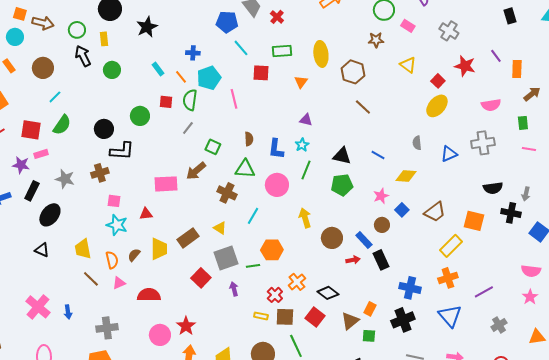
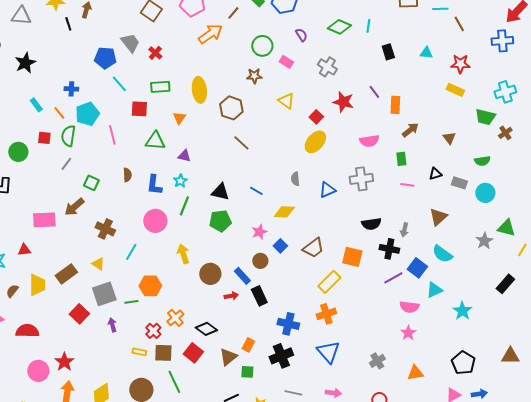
green triangle: (245, 169) -> (155, 141), moved
purple line: (484, 292) -> (393, 278), moved

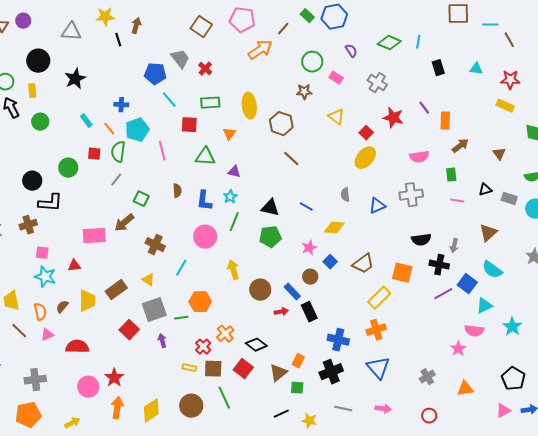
pink semicircle: (409, 307) -> (474, 331), moved

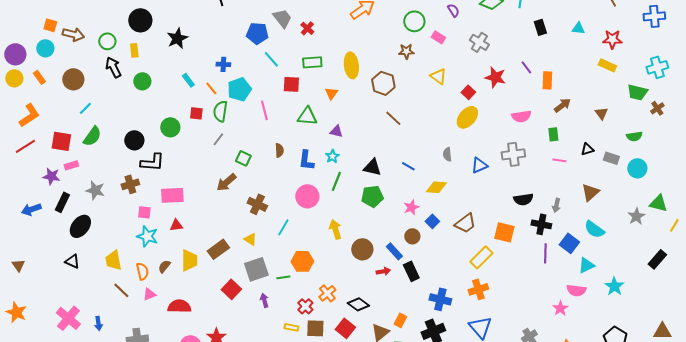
pink rectangle: (94, 236) -> (172, 195), moved
purple line: (443, 294) -> (545, 253), turned -60

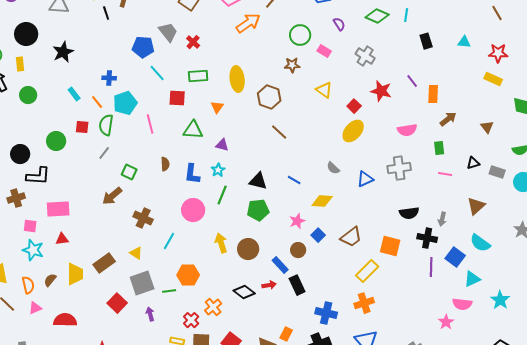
gray semicircle: (447, 154) -> (333, 168), turned -40
brown circle: (362, 249) -> (248, 249), moved
black diamond: (358, 304) -> (244, 292), moved

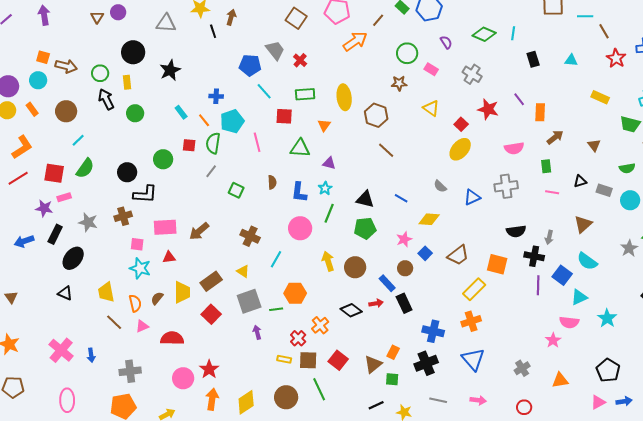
red star: (498, 53) -> (616, 58), moved, turned 30
brown arrow: (112, 196) -> (199, 231), moved
red square: (117, 303) -> (211, 314), moved

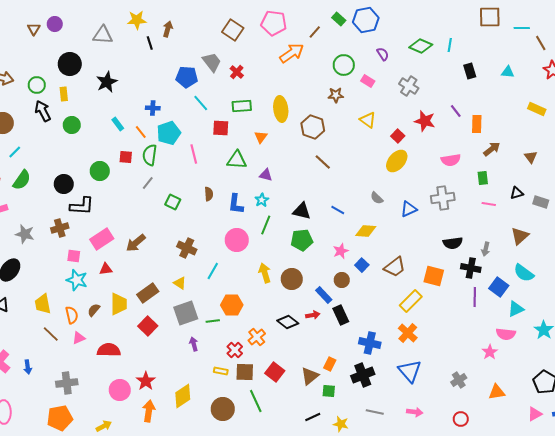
pink rectangle: (165, 227) -> (102, 239), turned -30
orange cross: (471, 321) -> (408, 333), turned -30
yellow diamond: (246, 402) -> (183, 396), moved

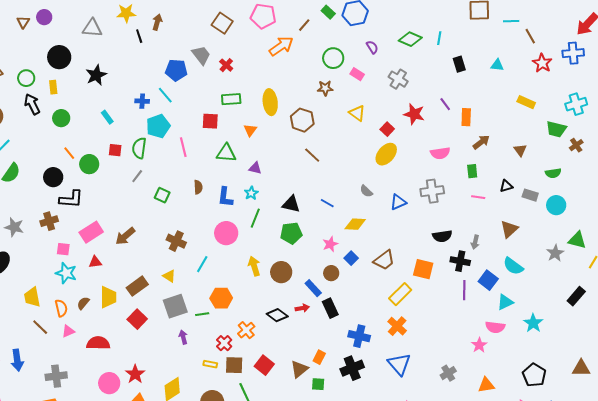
cyan line: (201, 103) -> (165, 95), moved
orange line: (141, 132) -> (69, 153), moved
blue arrow: (28, 367) -> (17, 360), size x1.5

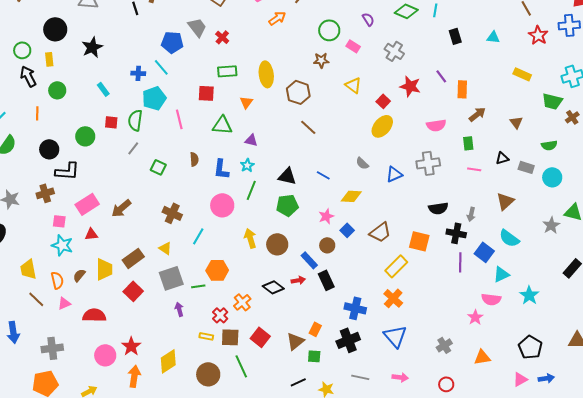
orange arrow: (281, 46) -> (277, 18), size x0.7
orange line: (69, 153) -> (37, 113), moved, turned 40

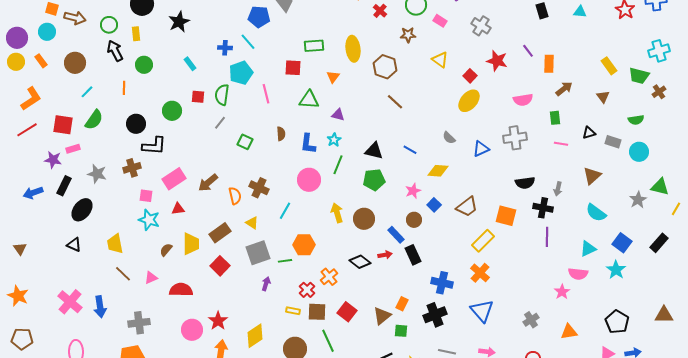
red cross: (222, 37) -> (380, 11), moved
yellow rectangle: (522, 74) -> (609, 66), moved, turned 30
blue square: (484, 252) -> (622, 243), moved
orange semicircle: (57, 280) -> (235, 196), moved
purple arrow: (179, 309) -> (266, 284), turned 32

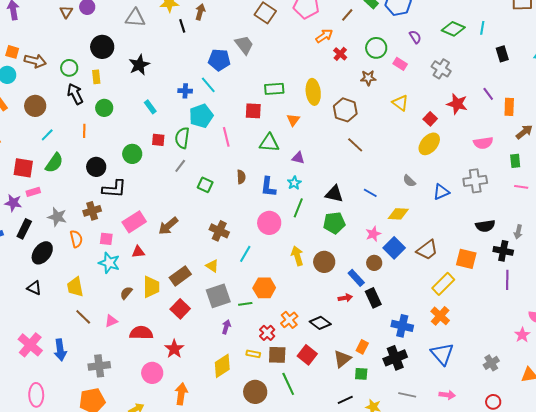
orange semicircle: (235, 196) -> (76, 239), moved
blue square: (434, 205) -> (394, 248), size x1.5
black diamond: (360, 262) -> (320, 323), moved
red star: (218, 321) -> (174, 349), moved
yellow diamond: (255, 336) -> (222, 366), moved

